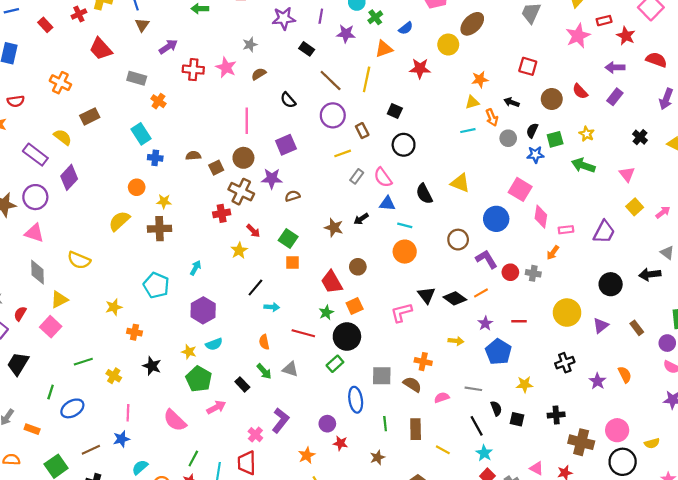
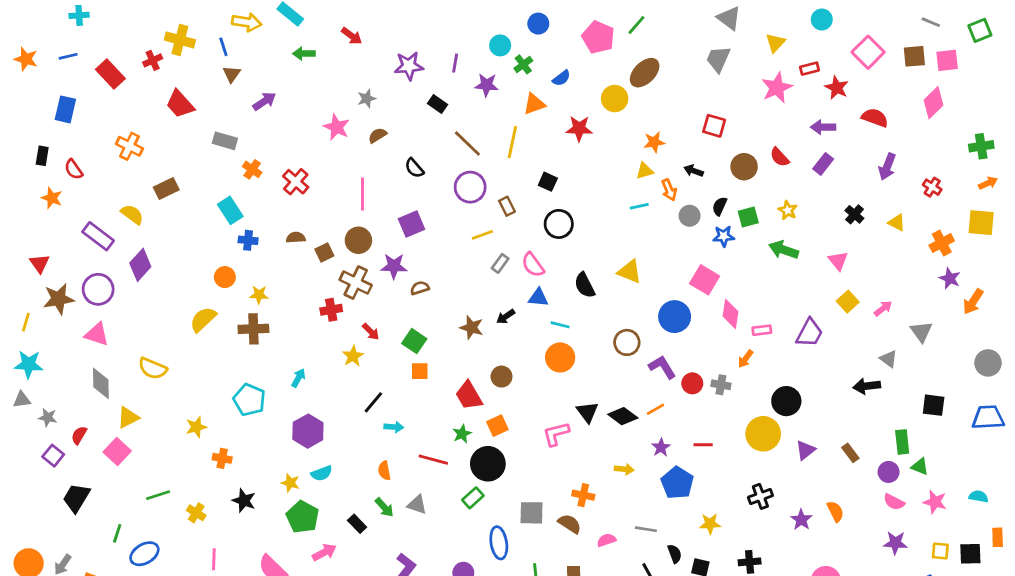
red rectangle: (45, 25) -> (110, 74), size x1.5
red cross: (193, 70) -> (296, 182), moved, turned 36
red semicircle: (16, 101) -> (74, 169), turned 63
black circle: (611, 284) -> (786, 401), moved

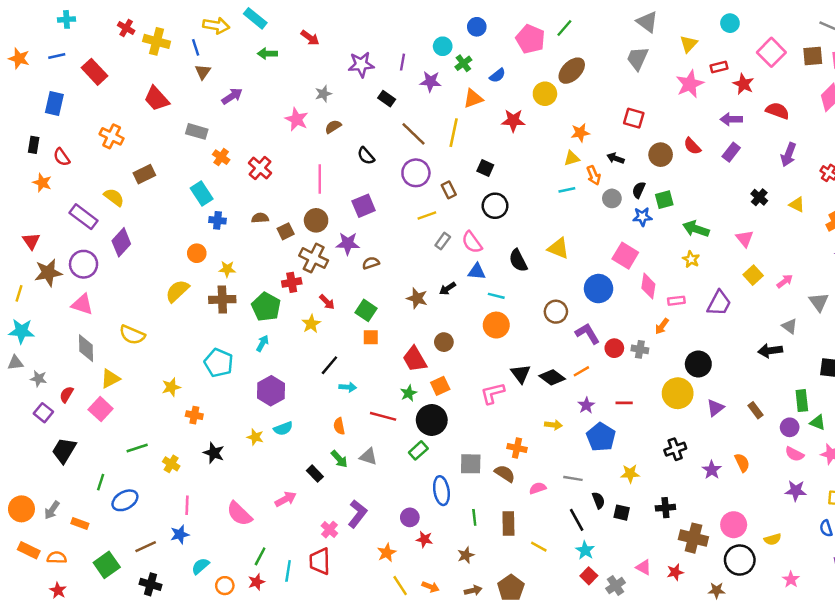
red cross: (153, 60) -> (126, 28), moved, turned -35
yellow star: (788, 210) -> (691, 259), moved
green pentagon: (303, 517) -> (266, 307), moved

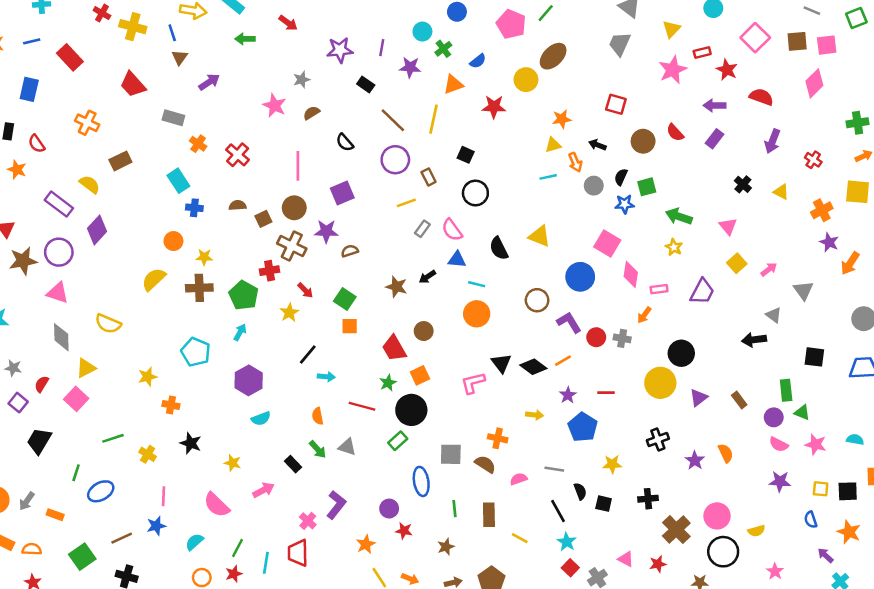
yellow star: (255, 437) -> (233, 463), moved
brown cross: (693, 538) -> (676, 529), turned 32
cyan semicircle: (200, 566) -> (194, 542), moved

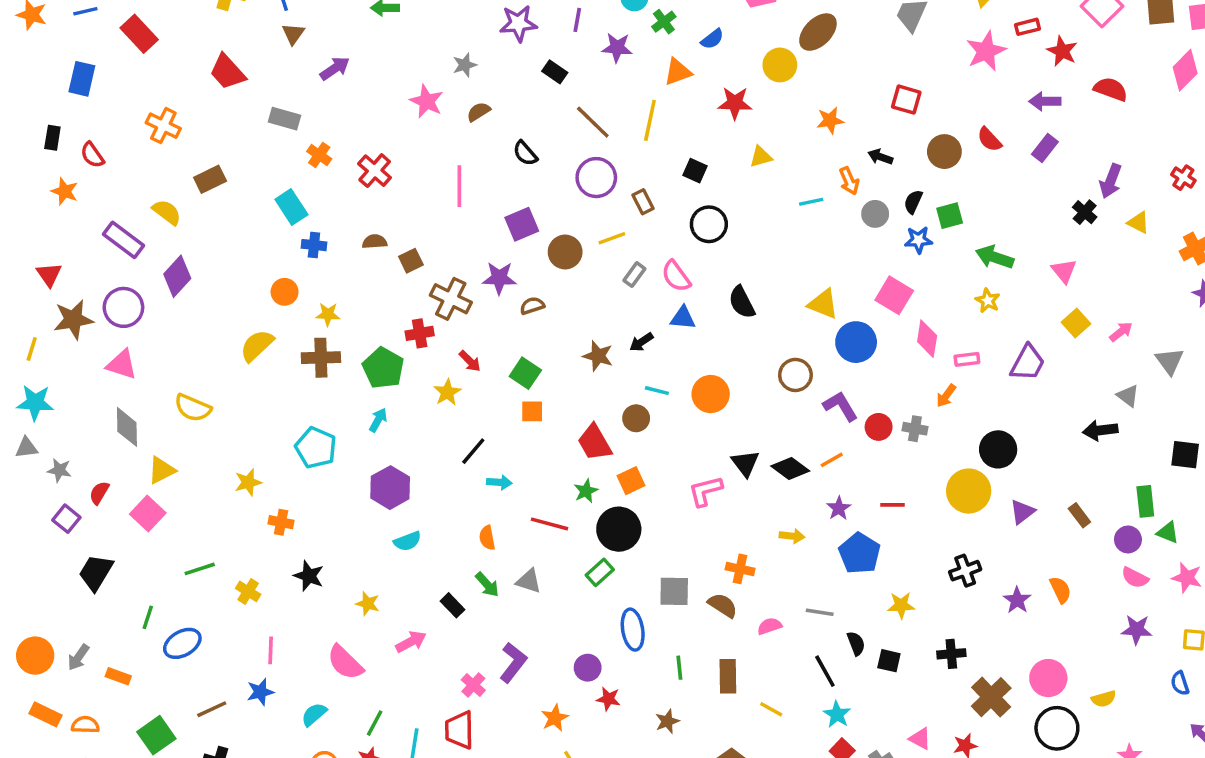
purple arrow: (772, 141) -> (1111, 181), moved
yellow triangle: (553, 145) -> (761, 157), moved
brown circle: (294, 208) -> (565, 252), moved
yellow triangle: (540, 236) -> (823, 304), moved
cyan line: (477, 284) -> (657, 391), moved

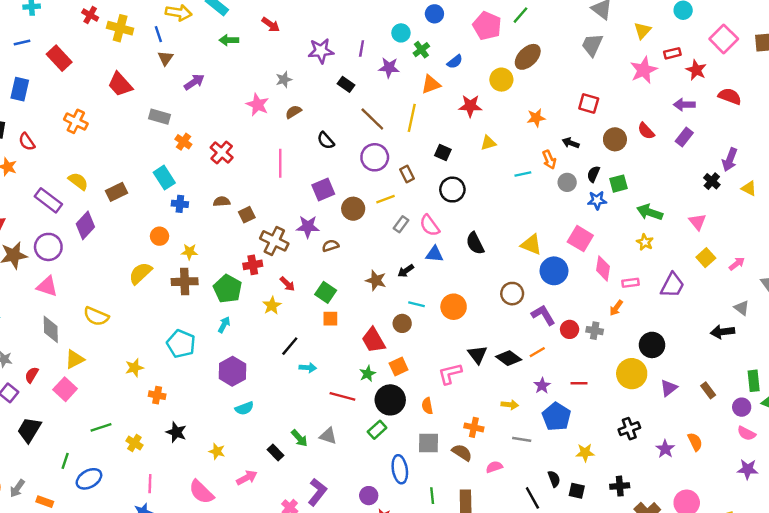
brown rectangle: (210, 179) -> (116, 192), moved
orange semicircle: (487, 538) -> (427, 406), moved
gray line: (820, 612) -> (522, 439), moved

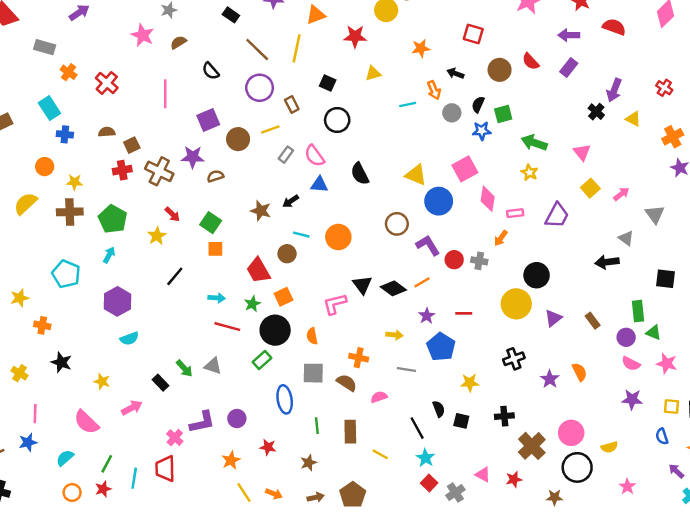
pink square: (580, 239) -> (465, 169), turned 30
red cross: (253, 265) -> (122, 170), moved
cyan arrow: (308, 368) -> (217, 298), moved
purple L-shape: (317, 492) -> (202, 422), turned 40
purple circle: (369, 496) -> (237, 418), moved

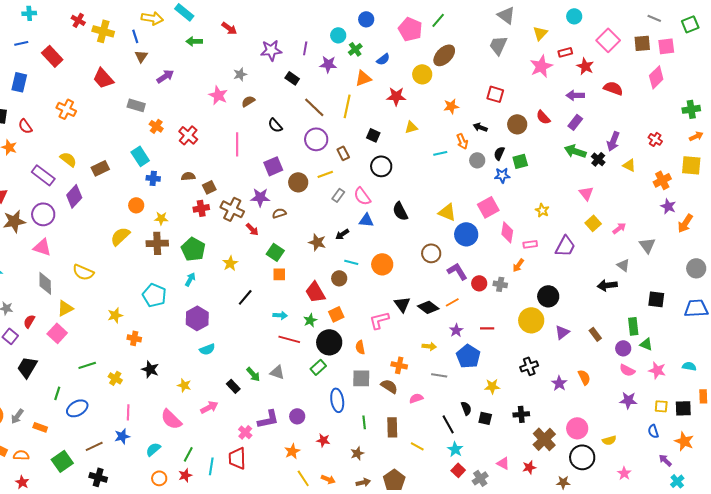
green arrow: (534, 143) -> (575, 151), moved
red arrow: (172, 214) -> (252, 229), moved

